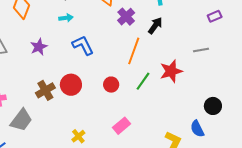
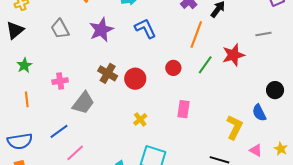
purple star: (39, 47) -> (101, 30), size x1.4
red circle: (71, 85) -> (135, 79), moved
brown cross: (45, 90) -> (108, 73), turned -30
pink rectangle: (121, 126) -> (183, 109), turned -42

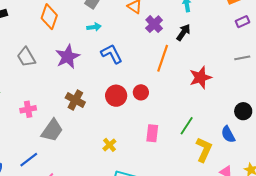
gray line: (263, 34) -> (242, 58), moved
green line: (205, 65) -> (187, 126), moved
red circle: (135, 79) -> (116, 96), moved

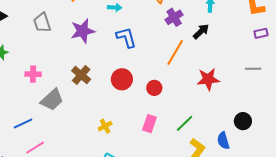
red circle: (141, 92) -> (154, 88), moved

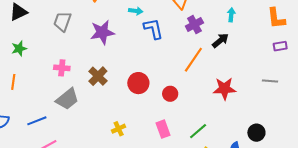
gray trapezoid: (42, 23) -> (62, 21), turned 35
blue L-shape: (126, 37) -> (153, 29), moved
pink cross: (33, 74) -> (62, 68), moved
pink rectangle: (149, 124) -> (163, 129), turned -42

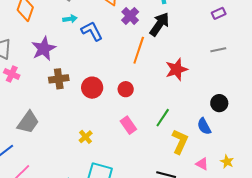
black arrow: (220, 40) -> (159, 24), size x1.4
pink cross: (62, 68) -> (12, 74), moved, turned 35
brown cross: (98, 76) -> (59, 79), moved, turned -36

